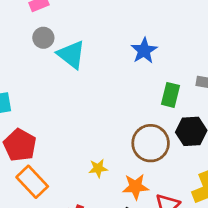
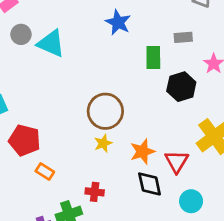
brown circle: (151, 143) -> (105, 111), moved
orange rectangle: (32, 182) -> (45, 171), size x0.6

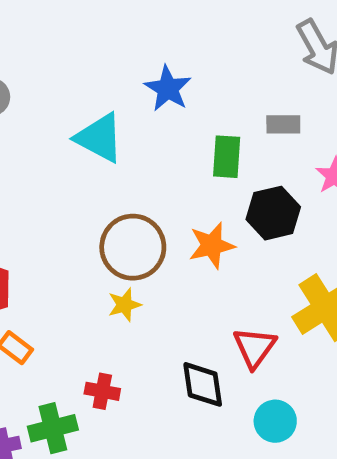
cyan triangle: (51, 43) -> (99, 138), moved
orange star: (142, 151) -> (212, 245), moved

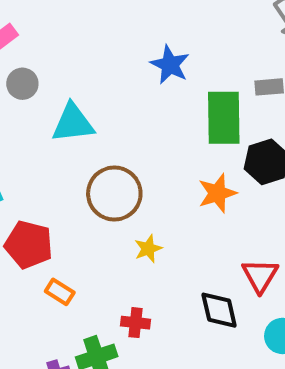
cyan triangle: (99, 138) -> (73, 123), moved, turned -30
green rectangle: (227, 157) -> (224, 118), size x1.5
brown circle: (133, 247) -> (114, 193), moved

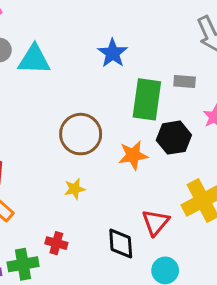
cyan triangle: (73, 123) -> (34, 60), moved
brown circle: (114, 193) -> (81, 134), moved

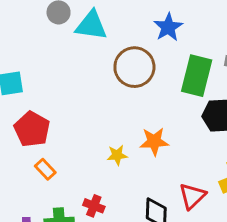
brown circle: (81, 134) -> (134, 67), moved
orange star: (133, 155) -> (154, 141), moved

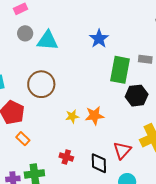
brown circle: (134, 67) -> (41, 84), moved
yellow star: (117, 155) -> (72, 116), moved
red cross: (94, 206) -> (66, 157), moved

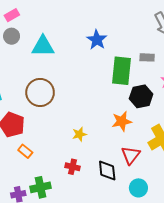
gray circle: (25, 33) -> (12, 36), moved
yellow star: (72, 116) -> (79, 134), moved
orange star: (94, 116) -> (122, 121), moved

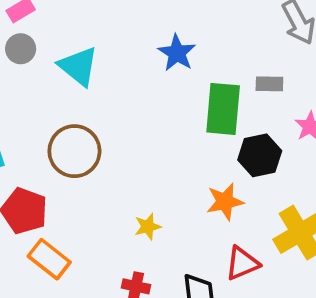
cyan triangle: (43, 46) -> (78, 66), turned 40
orange rectangle: (25, 151) -> (49, 259), size x1.5
red triangle: (131, 155) -> (242, 263), turned 30

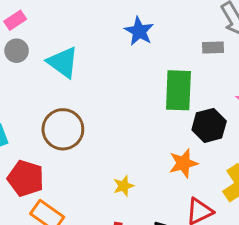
blue star: (177, 53) -> (139, 31), moved
gray rectangle: (269, 84) -> (213, 48), moved

